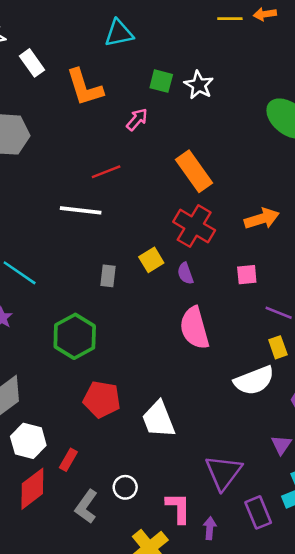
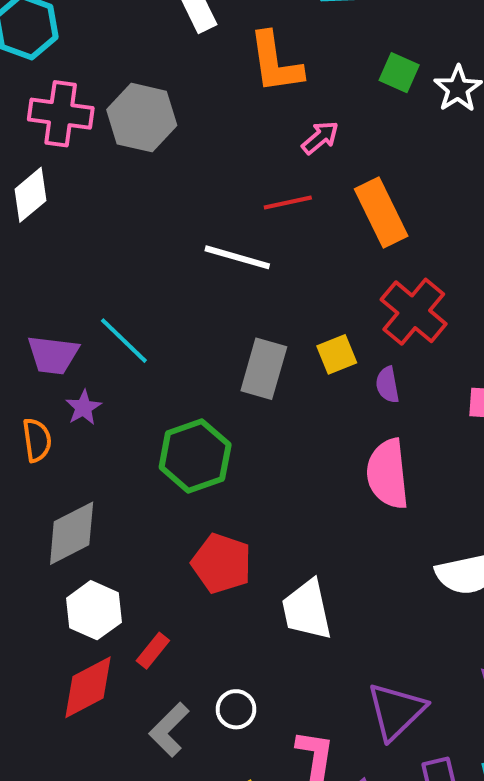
pink arrow: (137, 119) -> (320, 138), moved
orange rectangle: (194, 171) -> (381, 212), moved
gray rectangle: (108, 276) -> (264, 369), size x1.6

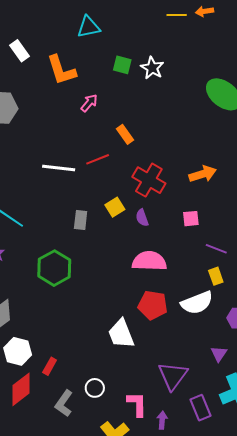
red line: (288, 202) -> (98, 159), moved
orange rectangle: (381, 212) -> (125, 134), size x0.6
gray rectangle: (264, 369) -> (81, 220), size x0.7
pink semicircle: (388, 474) -> (149, 261), turned 108
red pentagon: (222, 563) -> (153, 305), moved

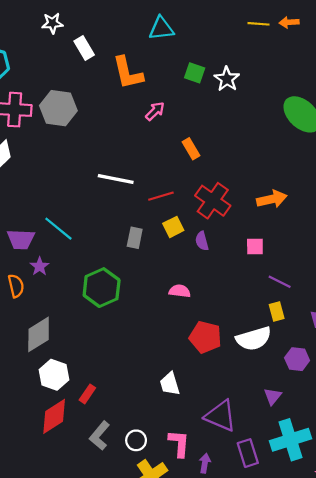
red line: (98, 159) -> (161, 196), moved
pink semicircle: (149, 261) -> (180, 291), moved, size x0.6
white trapezoid: (121, 334) -> (170, 384), moved, size x0.7
purple triangle: (173, 376) -> (221, 416), turned -48
white circle: (95, 388) -> (136, 440), moved

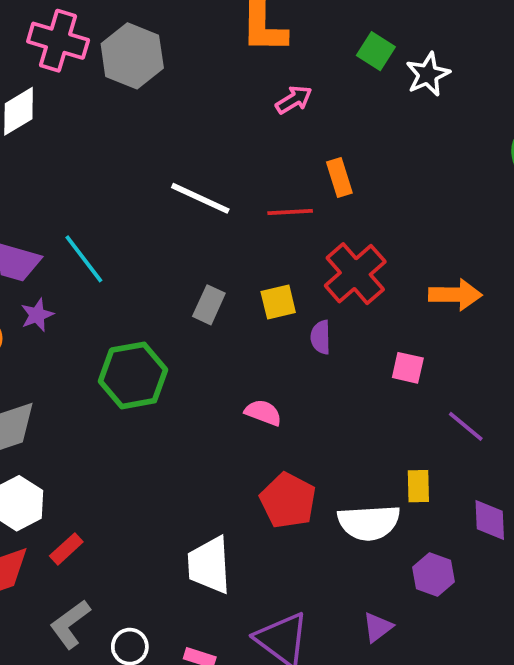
red line: (161, 196) -> (290, 212), moved
purple line: (280, 282) -> (466, 426), moved
white trapezoid: (170, 384) -> (209, 565), size x1.4

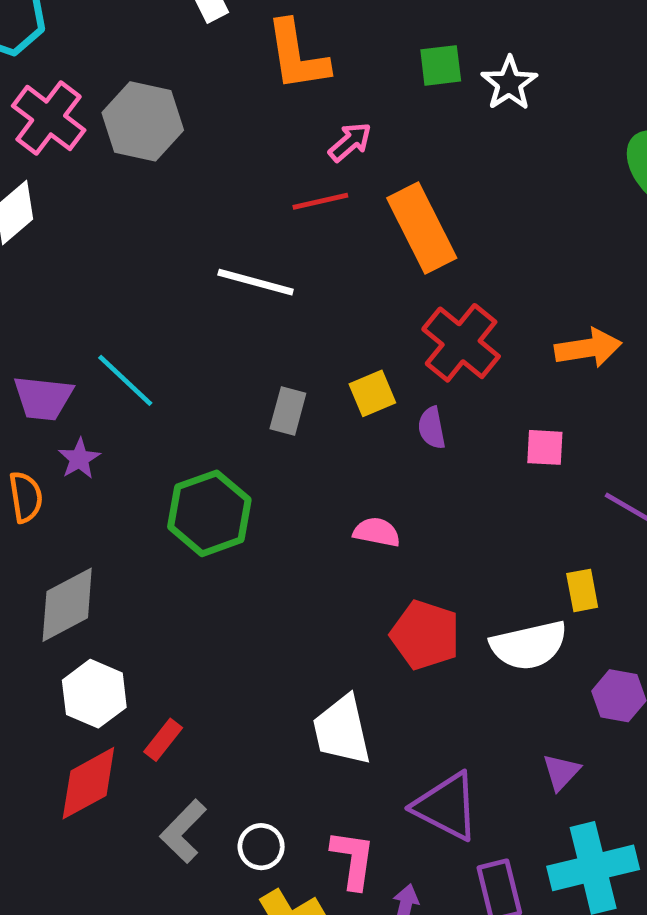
pink cross: (58, 41) -> (49, 118), turned 30
green square: (376, 51) -> (441, 65), turned -30
orange rectangle: (339, 177) -> (422, 228), size x1.8
red line: (290, 212) -> (320, 201), moved

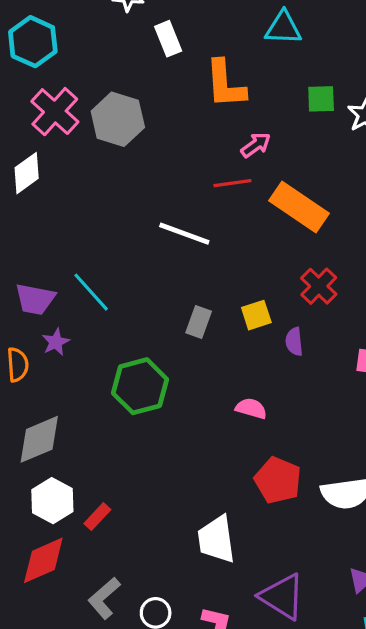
orange rectangle: (422, 228) -> (299, 207), turned -34
red cross: (461, 343) -> (319, 286), size x0.7
red rectangle: (163, 740) -> (97, 517), moved

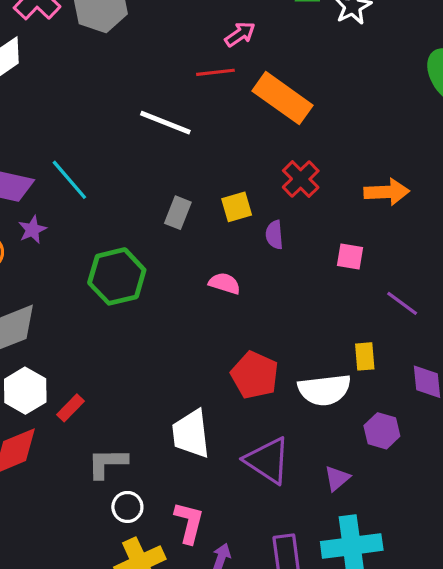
pink semicircle: (251, 408) -> (225, 283), moved
purple triangle: (282, 597) -> (268, 460), moved
gray L-shape: (104, 598) -> (107, 463), moved, turned 39

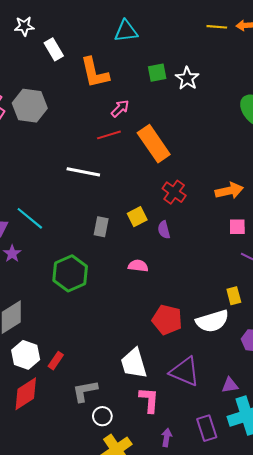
orange rectangle: (282, 98) -> (154, 144), turned 30
pink square: (350, 256) -> (237, 227), moved
purple triangle: (337, 478) -> (230, 385), moved, turned 42
pink L-shape: (189, 523) -> (149, 400), moved

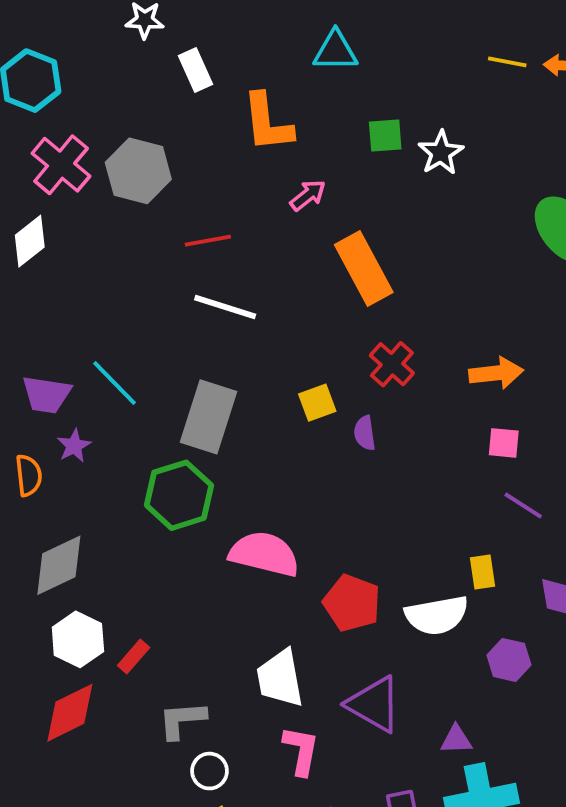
red line: (109, 135) -> (208, 241), moved
gray rectangle: (101, 227) -> (208, 417), moved, size x1.8
pink semicircle: (138, 266) -> (264, 554), moved, size x1.8

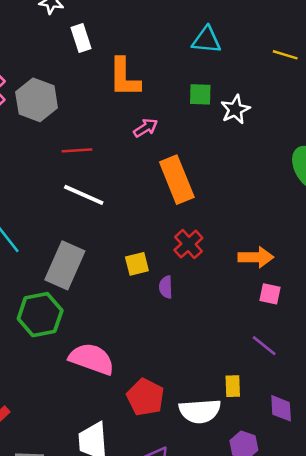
cyan triangle: (335, 51) -> (206, 40), moved
pink square: (504, 443) -> (270, 294), moved

